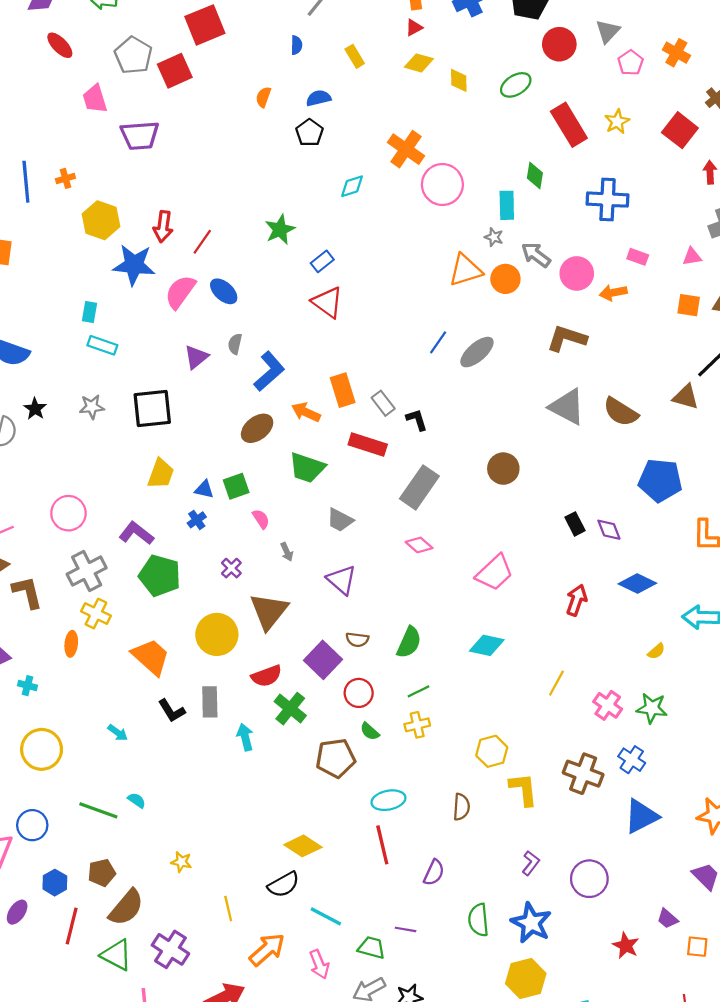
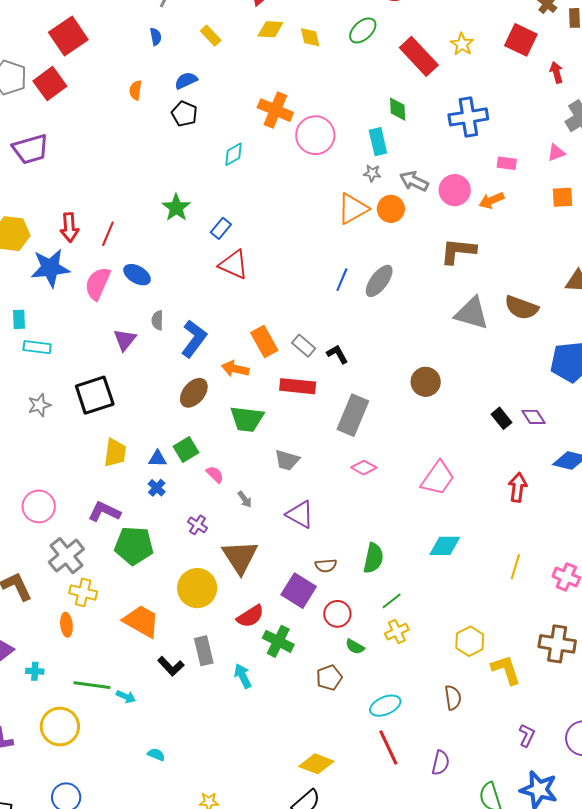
brown pentagon: (336, 758) -> (329, 678), size x0.7
green line: (98, 810) -> (92, 685), moved

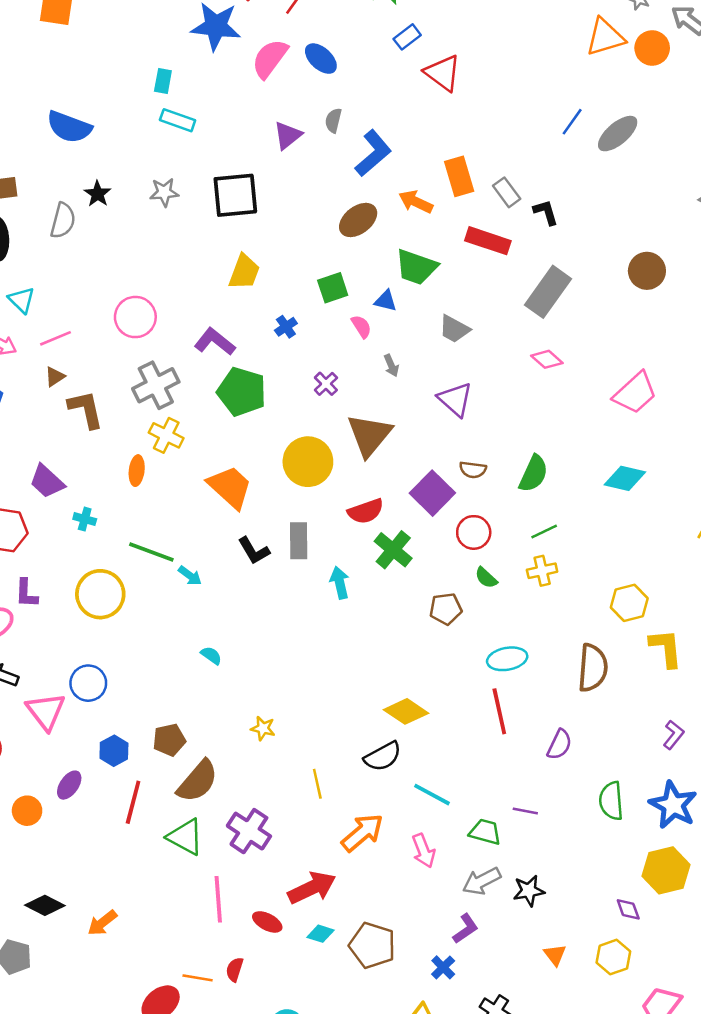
blue rectangle: (221, 228) -> (407, 37), moved
blue triangle: (158, 459) -> (386, 301), moved
brown semicircle: (453, 698) -> (593, 668), size x1.5

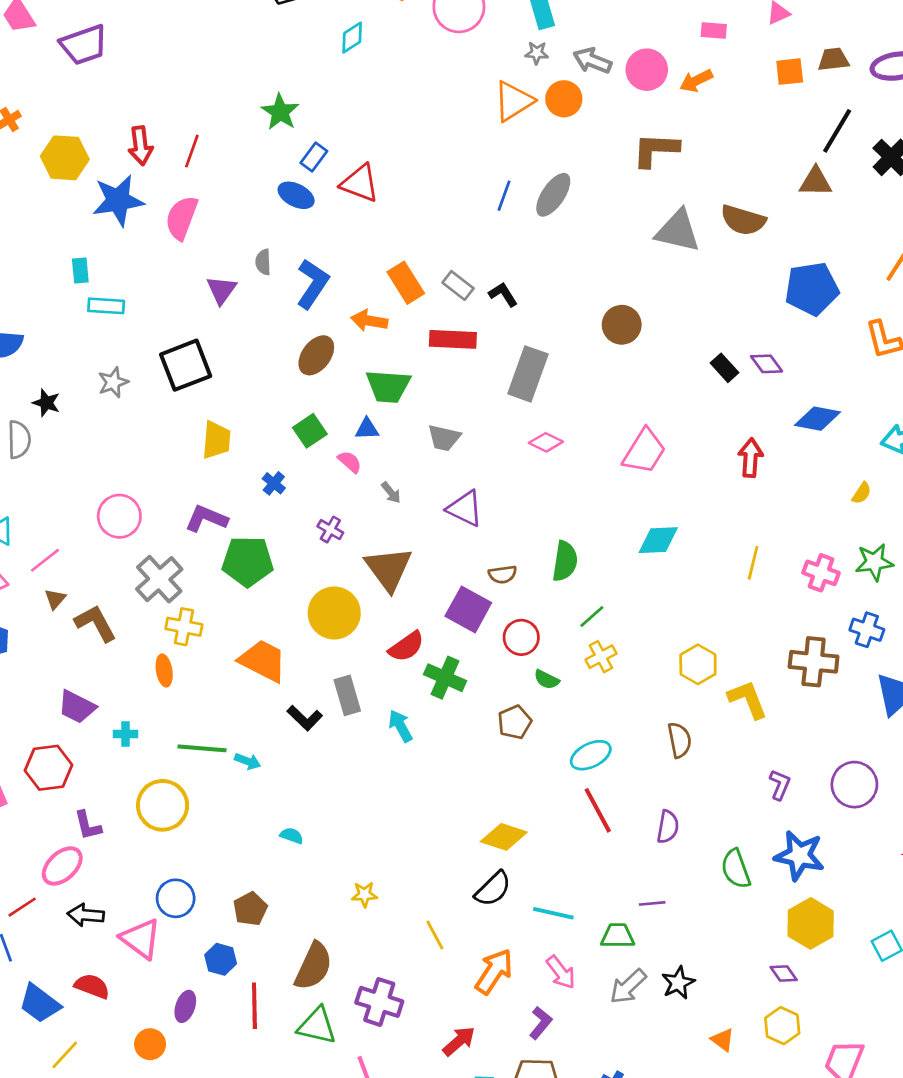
blue ellipse: (321, 59) -> (296, 195), moved
brown semicircle: (593, 668) -> (679, 740), size x0.7
brown pentagon: (169, 740) -> (250, 909), moved
red arrow: (312, 888) -> (459, 1041), size x0.7
purple L-shape: (466, 929) -> (541, 1023), moved

